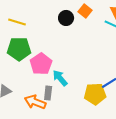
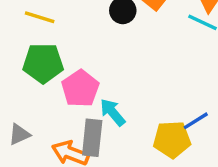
gray rectangle: (48, 93) -> (92, 138), size x1.5

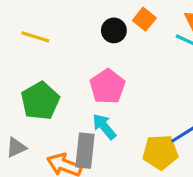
green pentagon: (43, 63) -> (40, 101), moved, turned -30
pink pentagon: (80, 89) -> (107, 87), moved

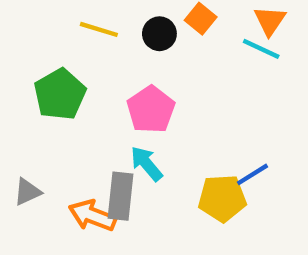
yellow line: (35, 37) -> (99, 29), moved
green pentagon: (40, 101) -> (60, 94), moved

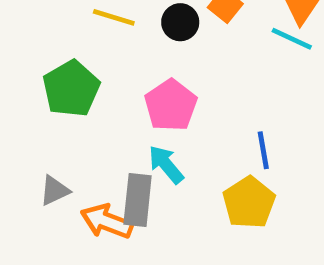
blue line: (253, 174) -> (263, 150), moved, turned -68
gray triangle: (27, 192) -> (55, 191), moved
yellow pentagon: (222, 198) -> (249, 202), turned -30

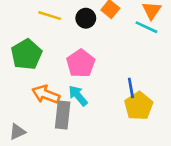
gray triangle: (55, 191) -> (17, 132), moved
yellow pentagon: (249, 202) -> (139, 106), moved
orange arrow: (107, 221) -> (46, 94), moved

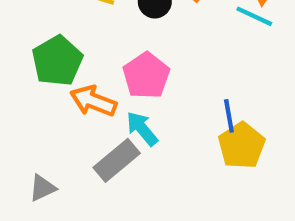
orange arrow: (46, 94) -> (93, 101), moved
gray rectangle: (63, 115) -> (117, 160), turned 44

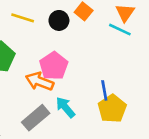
orange arrow: (93, 101) -> (39, 81), moved
cyan arrow: (142, 129) -> (65, 107), moved

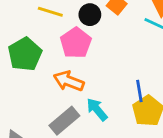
pink pentagon: (54, 66) -> (76, 43), moved

